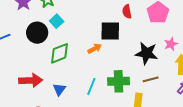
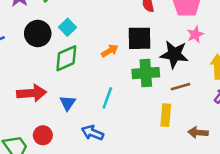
cyan square: (57, 21) -> (67, 27), moved
black square: (110, 31) -> (139, 38), moved
pink star: (171, 44) -> (195, 34), moved
green cross: (119, 81) -> (146, 73), moved

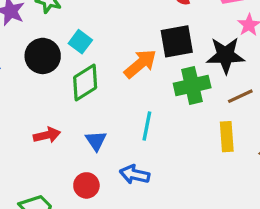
orange arrow: (110, 51) -> (140, 64), size x1.5
red arrow: (32, 93) -> (47, 135), size x0.7
red circle: (43, 135) -> (86, 185), moved

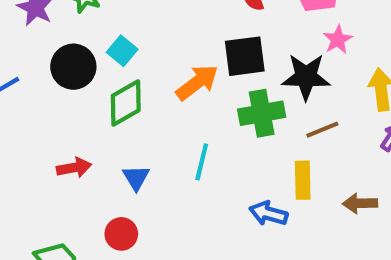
blue arrow: (135, 174) -> (268, 213), moved

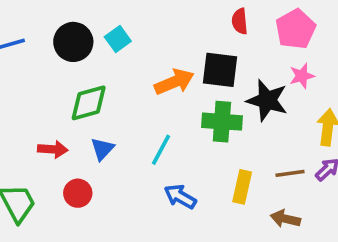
green diamond: (126, 103) -> (89, 103), moved
brown line: (322, 130) -> (290, 173), moved
red arrow: (74, 168) -> (53, 149), moved
blue arrow: (268, 213) -> (180, 197), moved

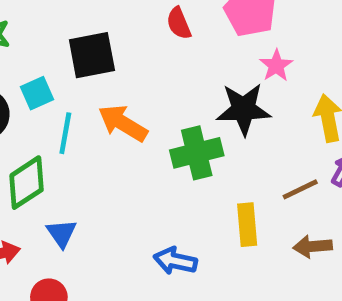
cyan square: (118, 39) -> (37, 93), turned 30
black square: (220, 70) -> (92, 55), moved
orange arrow: (174, 82) -> (123, 123), turned -108
cyan line: (161, 150) -> (65, 133), moved

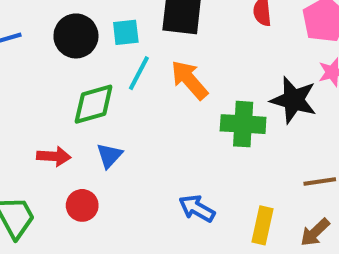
yellow rectangle: (247, 225) -> (262, 225), moved
brown arrow: (313, 246) -> (315, 232), turned -56

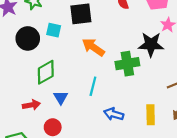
cyan square: (126, 32) -> (54, 30), turned 32
cyan line: (139, 73) -> (93, 86), moved

